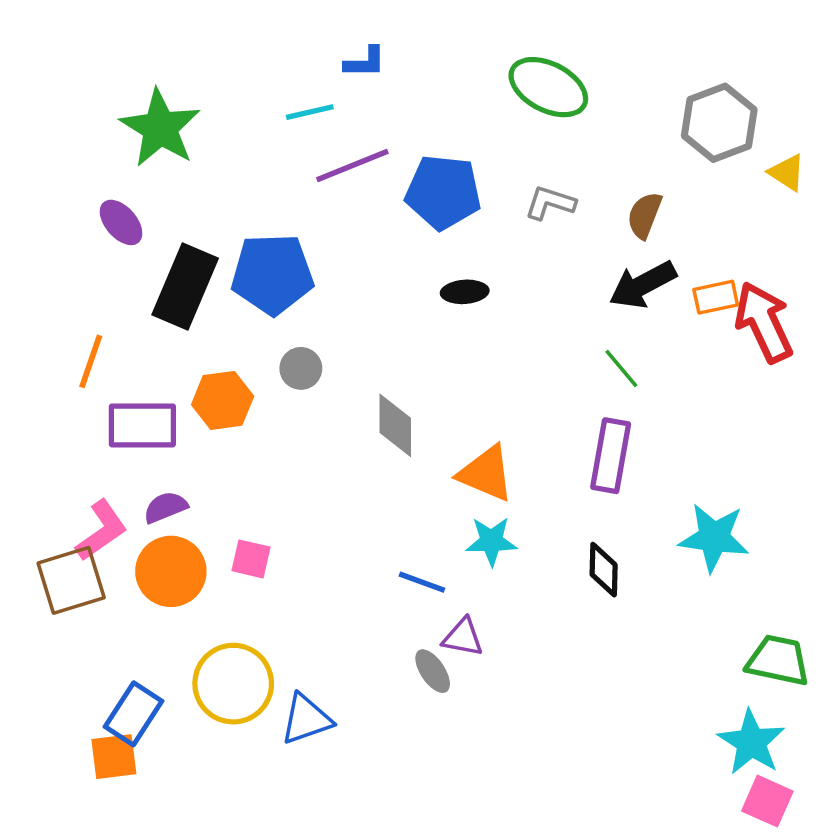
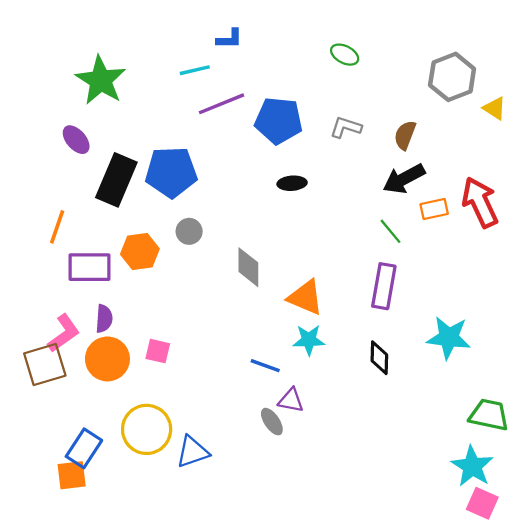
green ellipse: (548, 87) -> (345, 55), size x0.6
orange rectangle: (716, 297) -> (434, 209), moved
purple semicircle: (166, 507) -> (104, 319), turned 116

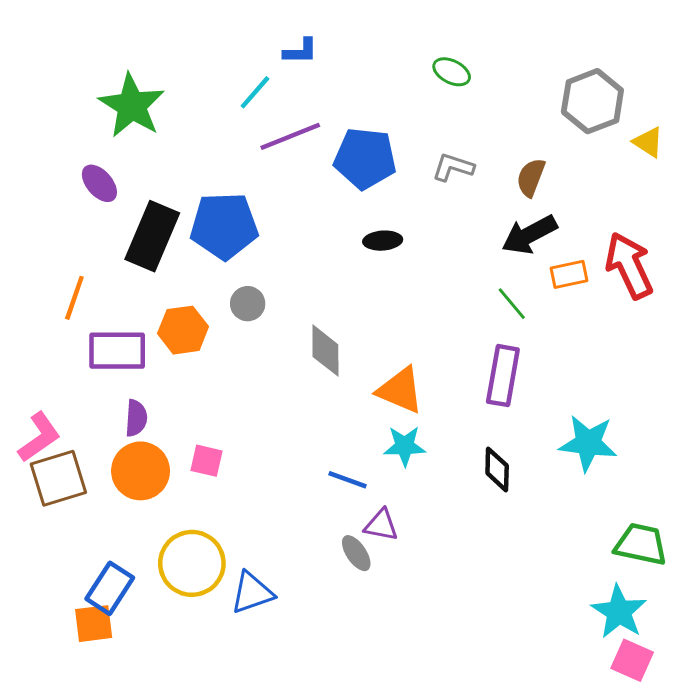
cyan line: (195, 70) -> (255, 92), turned -36
pink L-shape: (64, 333) -> (39, 437), moved

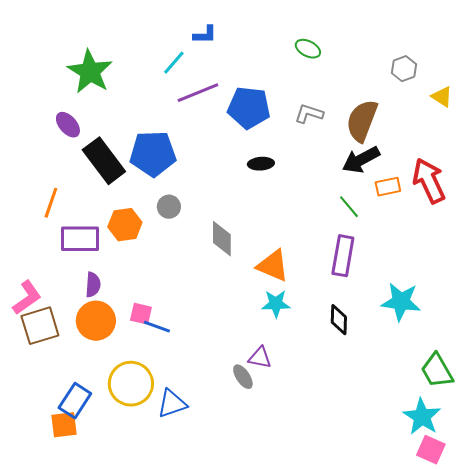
gray hexagon: (592, 101) -> (404, 69), size x0.6
brown semicircle: (531, 177) -> (362, 121), size x1.6
black rectangle: (152, 236) -> (104, 161), turned -60
blue line: (347, 480) -> (157, 327), moved
green trapezoid: (641, 544) -> (437, 371), turned -132

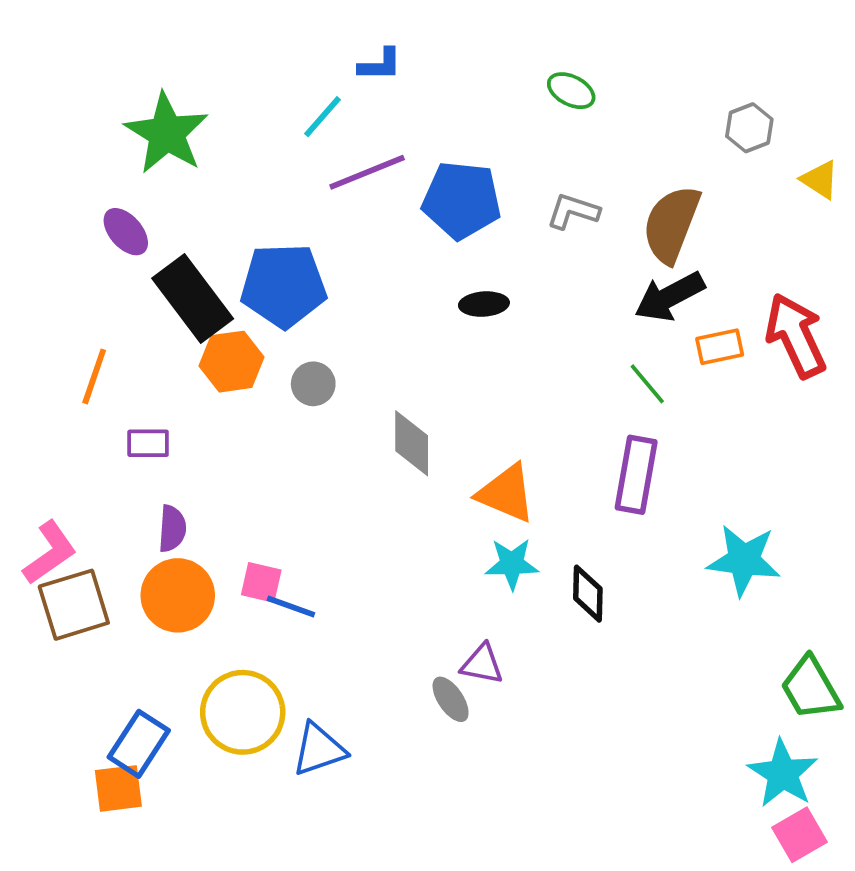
orange hexagon: (125, 225) -> (232, 362), moved
purple rectangle: (80, 239) -> (148, 443), size x0.6
black diamond: (339, 320) -> (588, 594), moved
pink square: (431, 450) -> (799, 835), turned 36

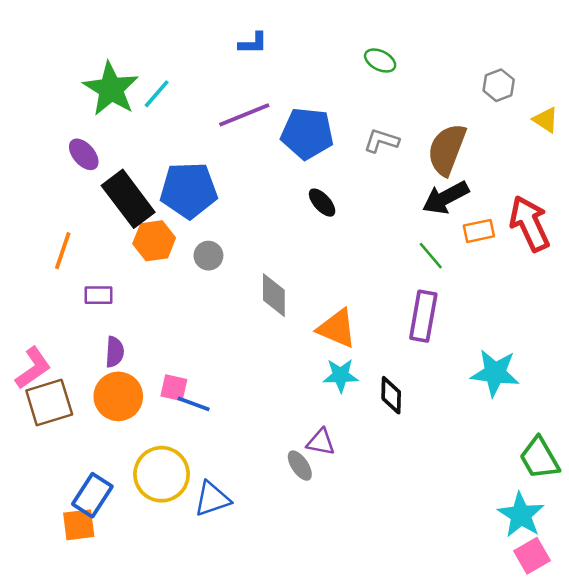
cyan line: (322, 117) -> (157, 94), moved
black ellipse: (484, 304) -> (322, 203), turned 52

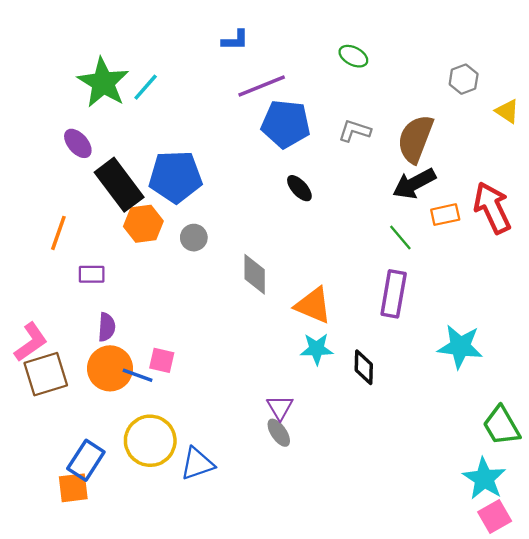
purple line: (244, 115) -> (262, 86), moved
blue line: (194, 404) -> (138, 375), moved
purple triangle: (321, 442) -> (280, 407), moved, turned 48

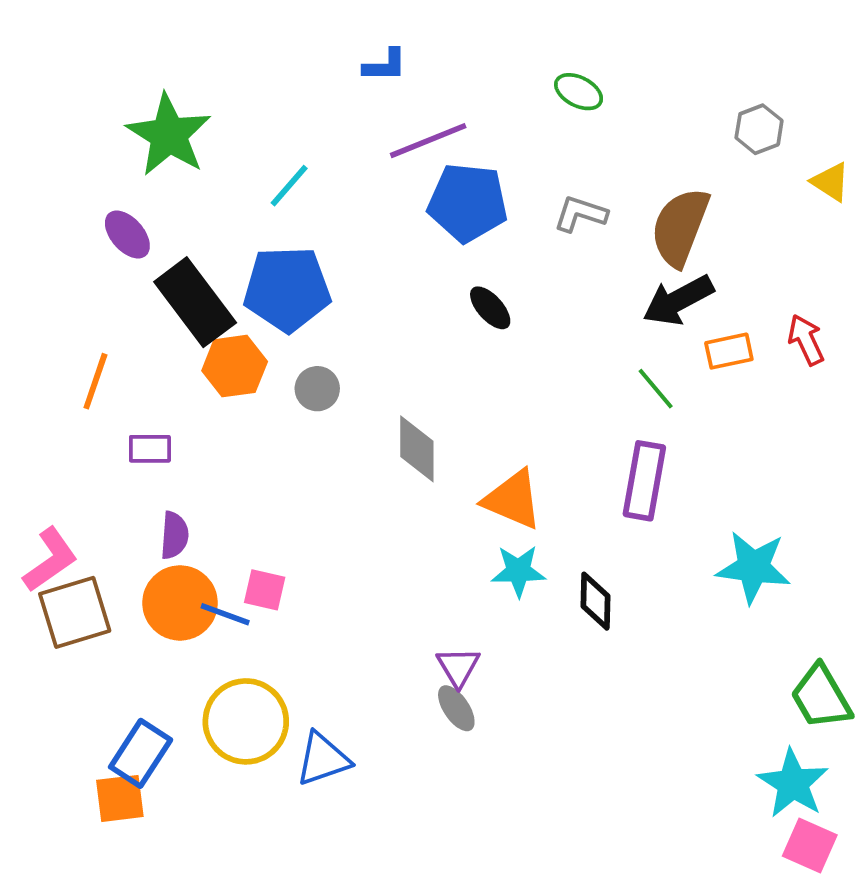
cyan line: (146, 87) -> (289, 186), moved
red arrow: (492, 208) -> (806, 340), size x0.6
pink square: (495, 517) -> (810, 845), turned -36

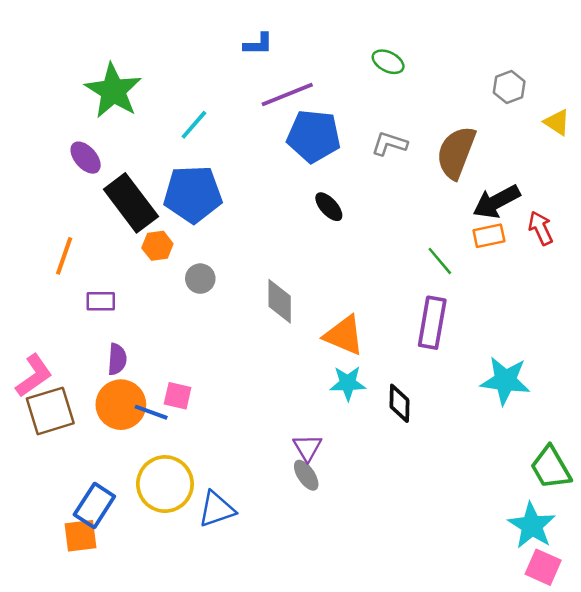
black arrow: (678, 300) -> (496, 202), moved
orange hexagon: (235, 366) -> (157, 246), size x0.7
gray circle: (317, 389) -> (200, 279), moved

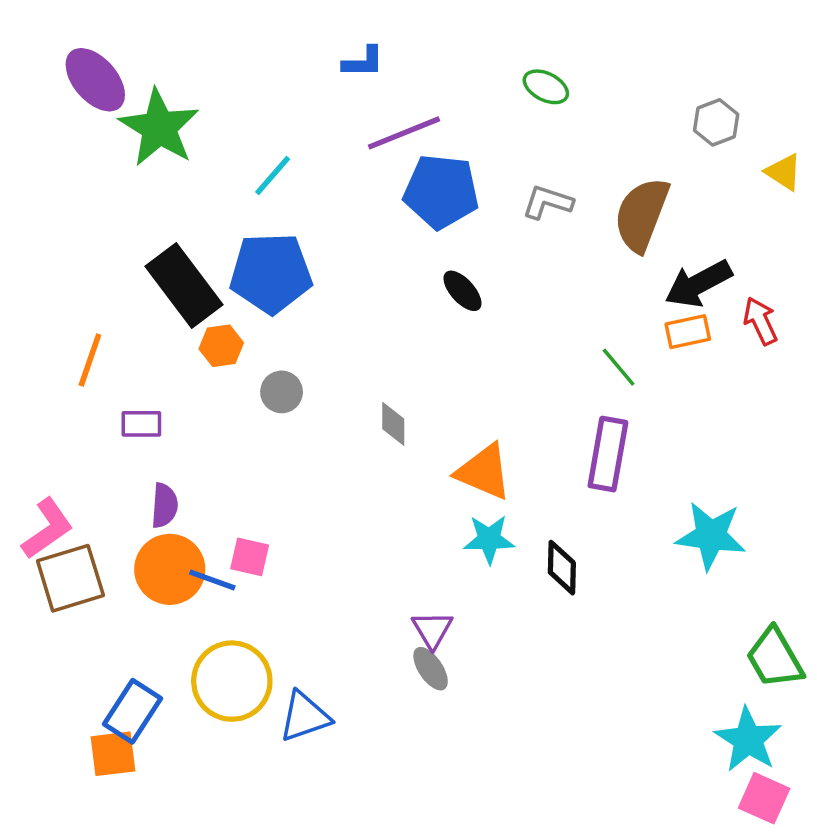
purple ellipse: (86, 158) -> (95, 80), moved, size x1.4
gray diamond: (280, 301) -> (393, 424), size x0.7

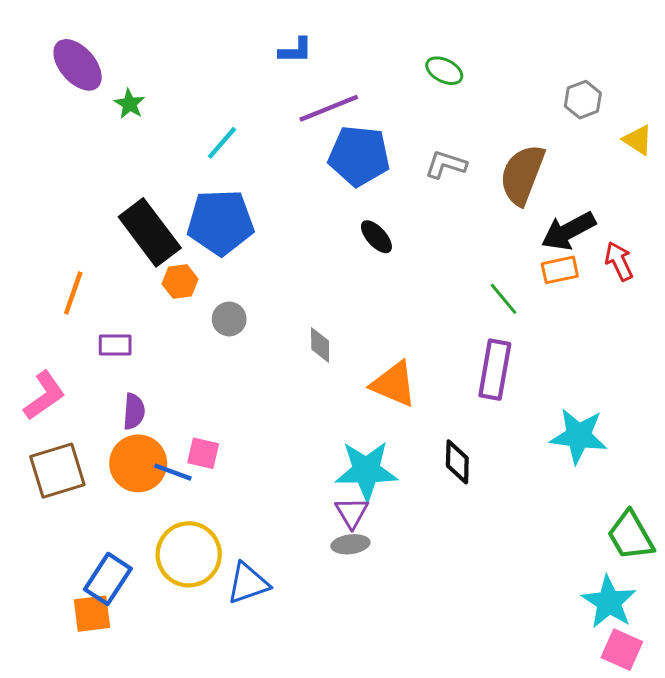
green star: (159, 128) -> (130, 104), size x0.5
pink L-shape: (47, 529) -> (44, 396), moved
cyan star: (489, 539) -> (366, 471), moved, size x1.5
gray ellipse: (431, 669) -> (350, 544), turned -63

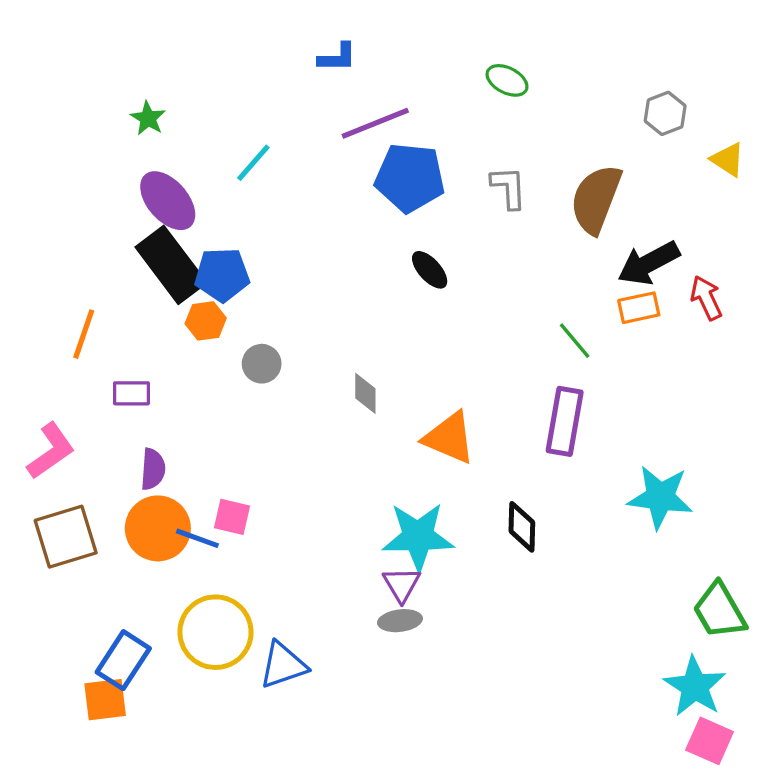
purple ellipse: (78, 65) -> (168, 201), moved
gray L-shape: (446, 165) -> (509, 187), turned 69
blue pentagon: (220, 222) -> (222, 275), moved, size x0.7

